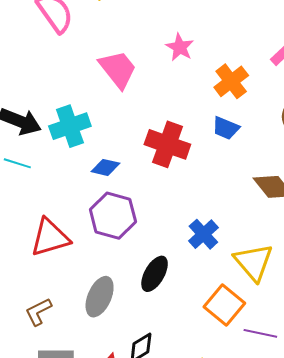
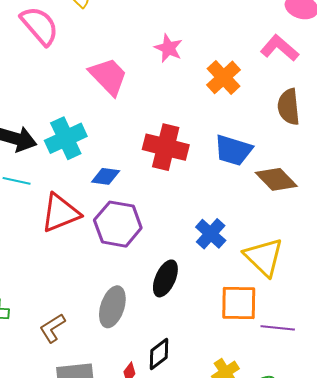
blue trapezoid: (226, 128) -> (233, 150), moved, size x1.4
red triangle: (50, 238) -> (60, 213), moved
orange square: (224, 305) -> (239, 303), turned -33

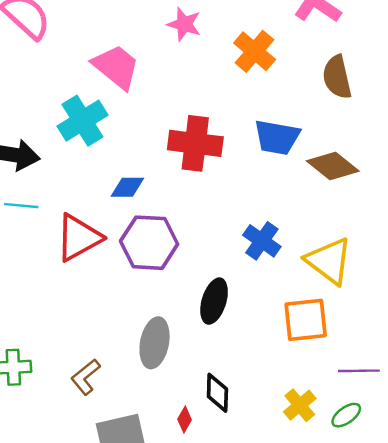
cyan cross: (66, 138) -> (82, 121), moved
purple line: (278, 328) -> (359, 371), moved
black diamond: (159, 354) -> (217, 393), turned -44

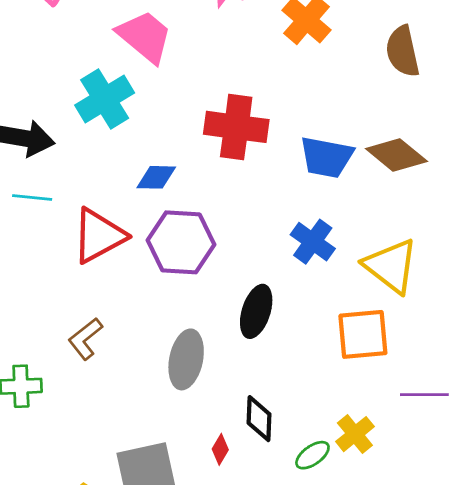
blue trapezoid: (277, 137) -> (326, 157), moved
brown L-shape: (86, 377) -> (85, 339), moved
green ellipse: (346, 415) -> (312, 455), moved

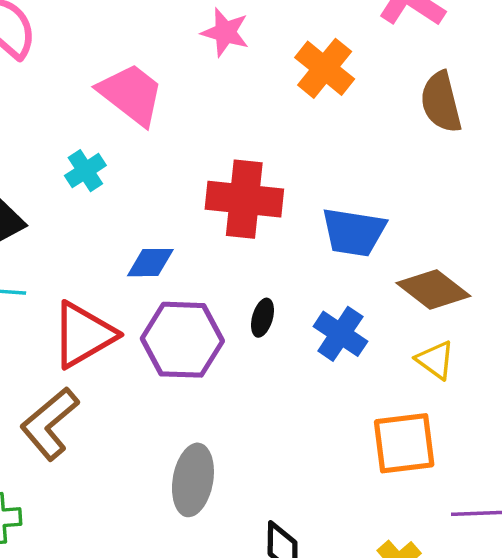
cyan cross: (105, 99) -> (85, 171), size x0.6
brown diamond: (396, 155) -> (433, 289), moved
yellow triangle: (391, 266) -> (435, 360), size x0.6
black ellipse: (256, 311) -> (262, 318), moved, size x0.6
brown L-shape: (85, 339) -> (50, 424), moved, size x1.4

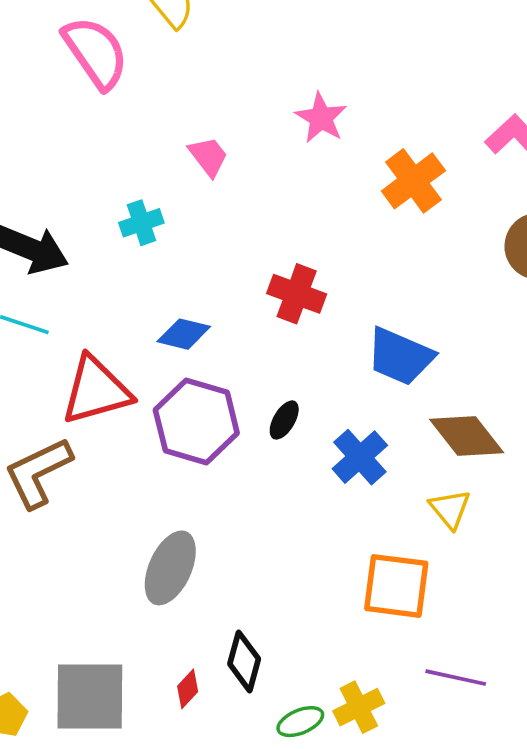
pink trapezoid: (131, 94) -> (208, 156), size x0.6
red cross: (244, 199) -> (297, 294), size x0.7

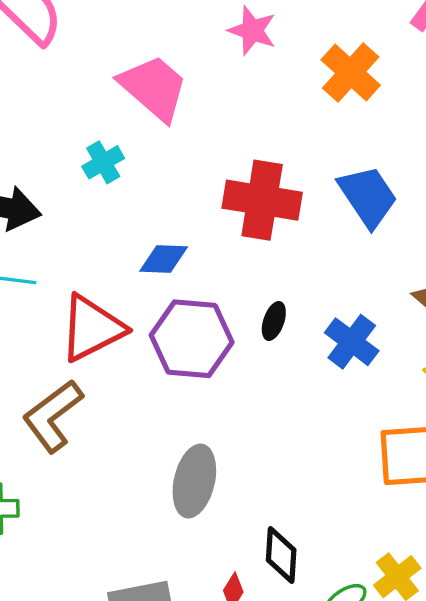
pink trapezoid: (208, 156) -> (154, 88), size x1.8
red cross: (297, 294) -> (262, 200), size x1.4
blue trapezoid: (400, 356) -> (368, 196), moved, turned -136

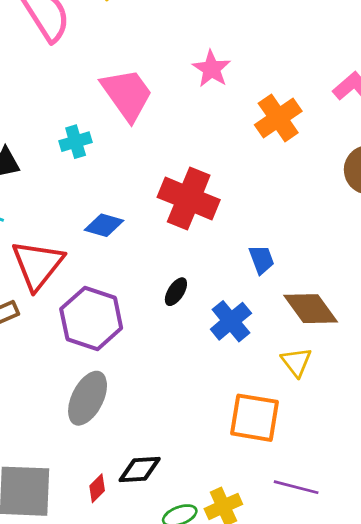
blue trapezoid: (368, 196) -> (262, 260), moved, size x0.6
red triangle: (92, 328) -> (37, 265), turned -38
purple hexagon: (192, 339) -> (91, 318), moved
black diamond: (281, 555) -> (140, 469), turned 69

